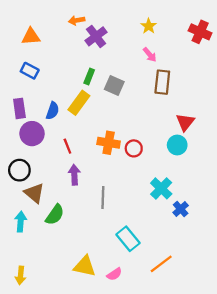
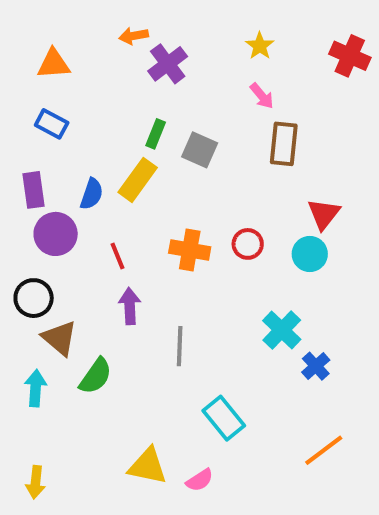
red circle: (134, 148) -> (248, 244), moved
orange line: (161, 264) -> (324, 450), moved

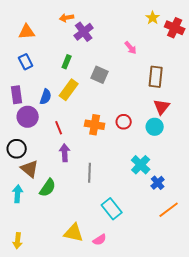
yellow star: (260, 46) -> (153, 18), moved
blue rectangle: (52, 124) -> (26, 62), turned 35
green rectangle: (156, 134) -> (67, 62), moved
brown rectangle: (284, 144) -> (156, 77), moved
orange line: (324, 450) -> (169, 210), moved

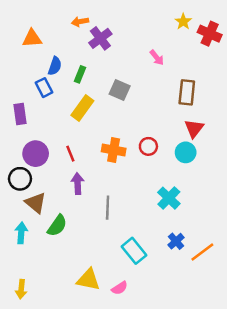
blue rectangle: (26, 62) -> (44, 88), moved
blue semicircle: (46, 97) -> (55, 66), moved
purple circle: (28, 117) -> (36, 154), moved
blue cross: (158, 183) -> (176, 241), moved

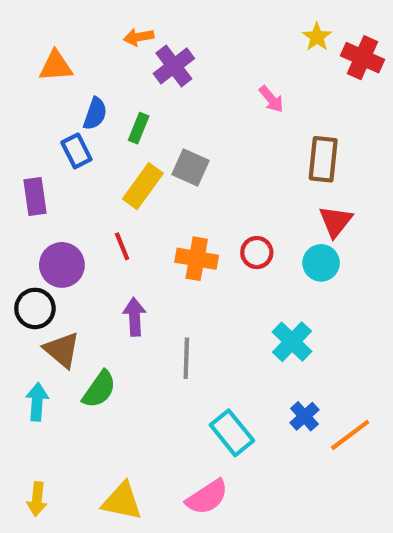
gray square: (120, 90) -> (190, 168), moved
red line: (70, 154) -> (122, 246), moved
yellow triangle: (88, 280) -> (122, 501), moved
pink semicircle: (120, 288) -> (207, 497), size x1.5

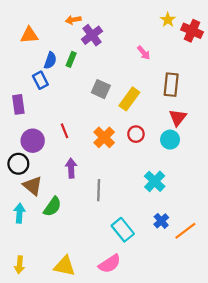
green rectangle: (139, 128) -> (71, 59), moved
yellow rectangle: (143, 186) -> (129, 99), moved
orange cross: (197, 259) -> (104, 137), turned 35

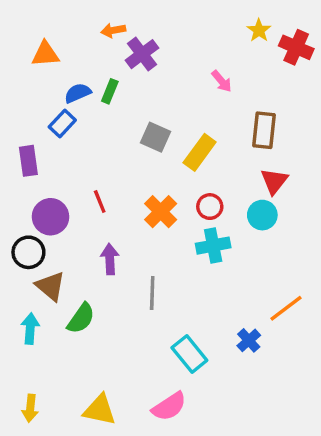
blue semicircle: (50, 60) -> (78, 93), turned -133
blue rectangle: (40, 80) -> (62, 124), turned 70
cyan cross: (155, 181) -> (213, 246), moved, turned 35
orange line: (185, 231) -> (286, 308), moved

